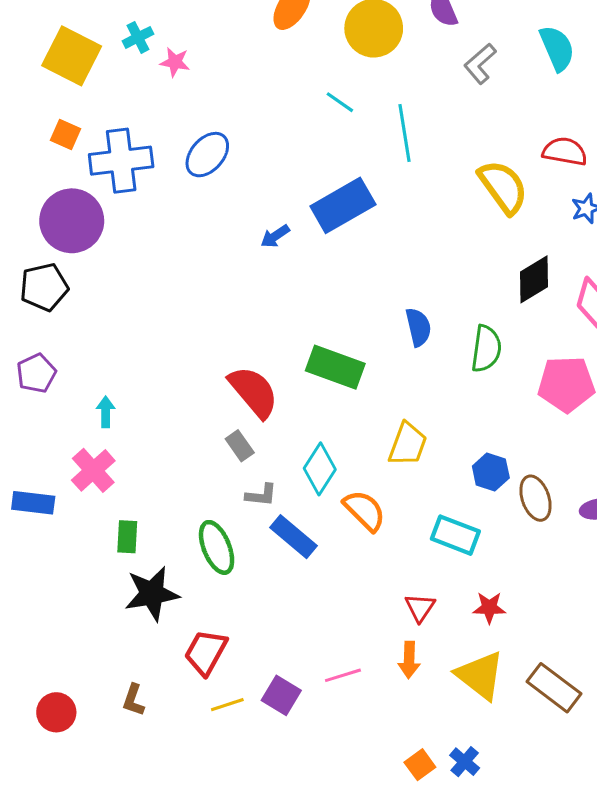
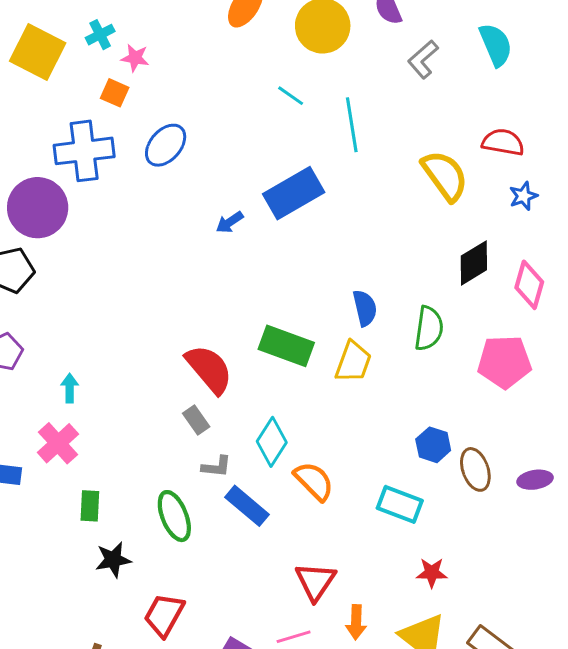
orange square: (66, 135) -> (115, 93), moved
yellow trapezoid: (408, 444) -> (353, 362), moved
black star: (152, 594) -> (113, 560), size x0.7
red triangle: (420, 608) -> (315, 581), moved, size x1.4

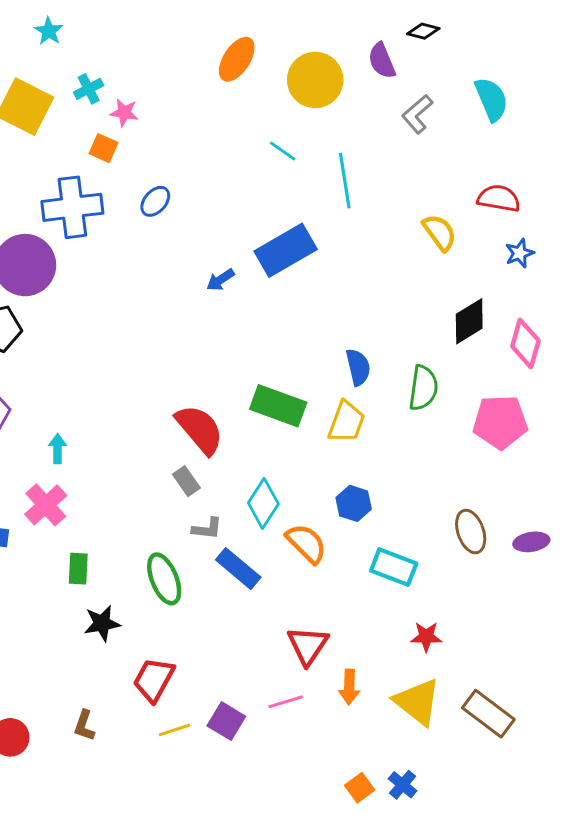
blue ellipse: (166, 145) -> (155, 201), size x0.7
yellow semicircle: (445, 176) -> (440, 232), size x0.7
blue hexagon: (433, 445) -> (354, 503), moved

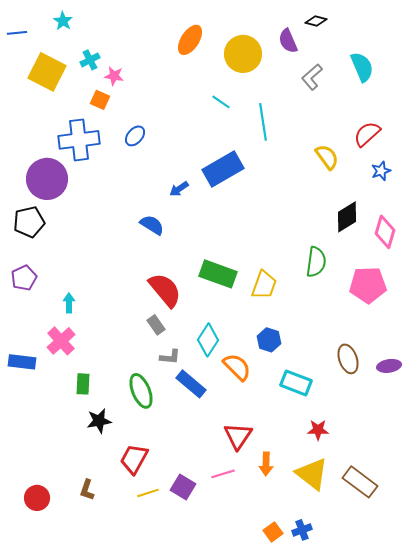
red semicircle: (499, 198) -> (367, 134), turned -52
blue semicircle: (358, 367) -> (152, 225), moved, turned -45
blue cross: (403, 785) -> (302, 530), turned 30

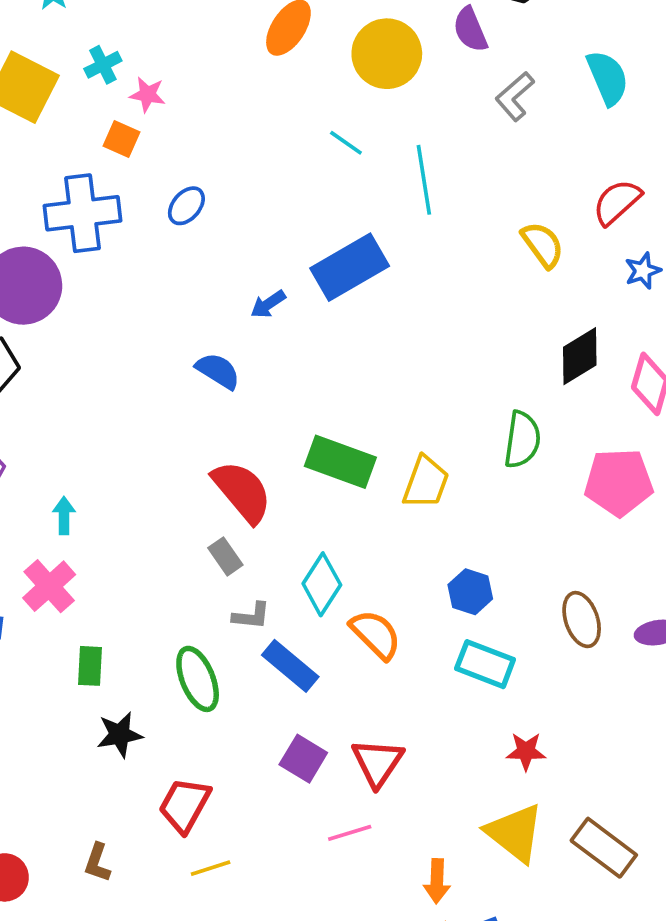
blue hexagon: (269, 340) -> (470, 592), moved
orange arrow: (266, 464) -> (437, 881), moved
purple square: (183, 487) -> (303, 759), moved

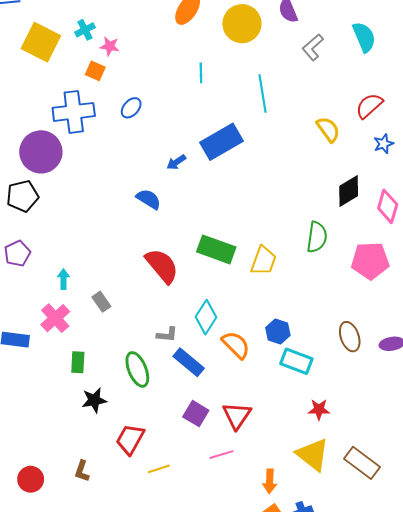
cyan line: (346, 143) -> (201, 73), moved, turned 54
gray rectangle: (225, 556) -> (101, 302), moved
blue hexagon: (470, 592) -> (278, 331), moved
yellow line: (211, 868) -> (159, 469), moved

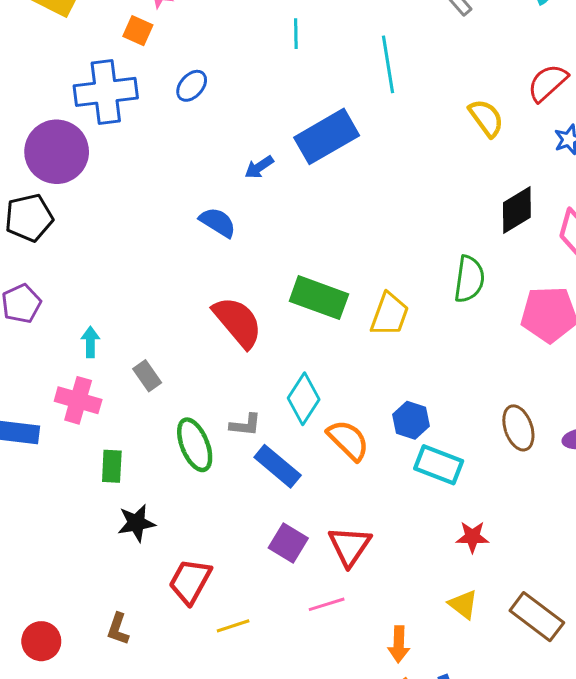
pink cross: (55, 318) -> (78, 400), turned -32
green ellipse: (137, 369) -> (195, 445), moved
yellow triangle: (313, 455) -> (463, 604), size x0.6

